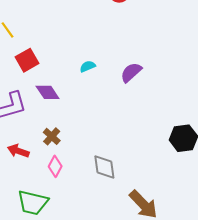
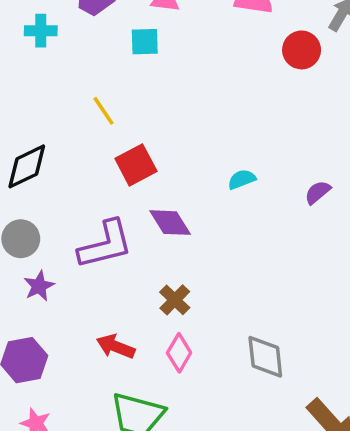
purple semicircle: (131, 72) -> (318, 192), size x0.7
red arrow: (18, 151) -> (116, 347), moved

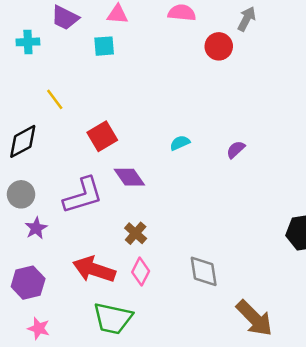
yellow line: (103, 111) -> (55, 99), moved
red arrow: (116, 347) -> (94, 269), size x1.5

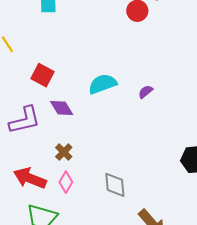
red square: (102, 136) -> (43, 75), turned -35
cyan semicircle: (180, 143) -> (103, 84), size x1.8

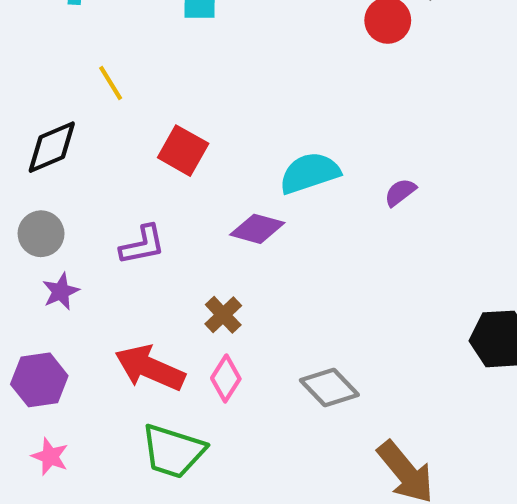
purple diamond: (62, 108) -> (257, 229), moved, turned -45
purple L-shape: (25, 120) -> (142, 245), size x0.7
gray diamond: (115, 185) -> (329, 387), turned -40

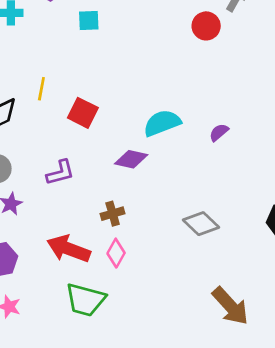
yellow line: (111, 83) -> (41, 89), moved, turned 45
brown cross: (223, 315) -> (113, 214), turned 30
gray diamond: (329, 387) -> (201, 224), moved

